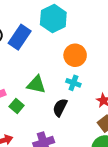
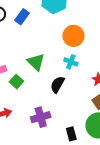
blue rectangle: (20, 37) -> (22, 17), size x0.7
green triangle: (36, 84) -> (36, 62), turned 30

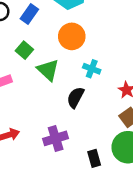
orange circle: (74, 36) -> (72, 36), moved
green square: (16, 82) -> (24, 50), moved

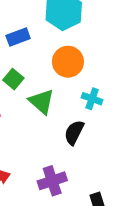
blue rectangle: (29, 14) -> (18, 37), turned 36

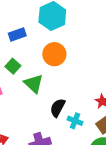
cyan cross: (92, 99) -> (75, 121), moved

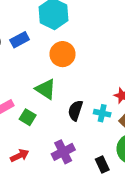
green square: (13, 66) -> (28, 117), moved
cyan cross: (75, 121) -> (102, 113), moved

